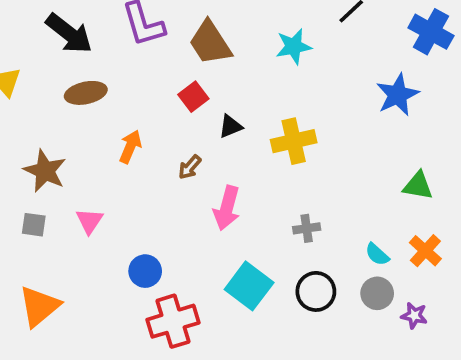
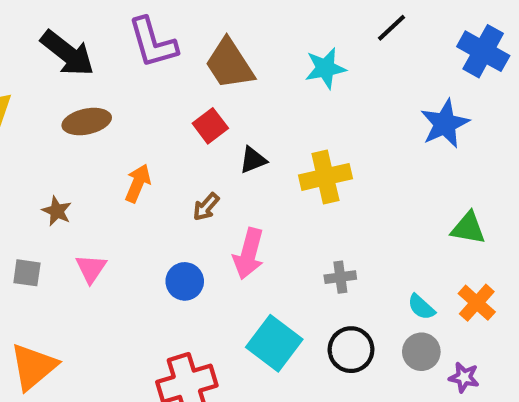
brown star: (45, 171) -> (57, 211), moved, size x0.6
blue circle: (145, 271) -> (185, 281), moved

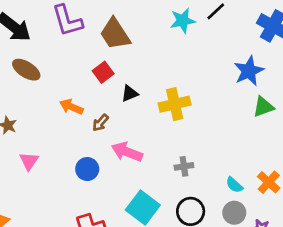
cyan star: (325, 68) -> (183, 21), moved
brown ellipse: (87, 122) -> (26, 70), turned 44
orange arrow: (138, 183) -> (71, 107), moved, turned -90
green triangle: (468, 228) -> (263, 107), moved, turned -30
pink arrow: (249, 254) -> (127, 152), turned 96

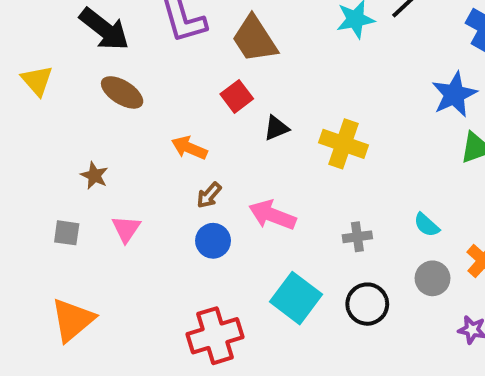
yellow cross: (175, 104) -> (344, 144), turned 32
brown arrow: (100, 123) -> (209, 195), moved
cyan semicircle: (234, 185) -> (427, 225), moved
gray circle: (234, 213) -> (433, 278), moved

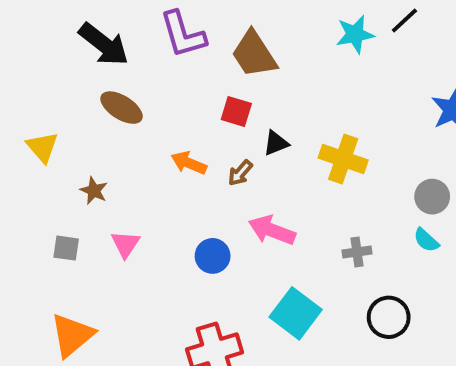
yellow triangle: (37, 81) -> (42, 147), moved
red square: (237, 96) -> (236, 112), turned -36
brown arrow: (209, 195) -> (240, 173), moved
gray circle: (433, 278) -> (432, 197), moved
black circle: (367, 304) -> (389, 317), moved

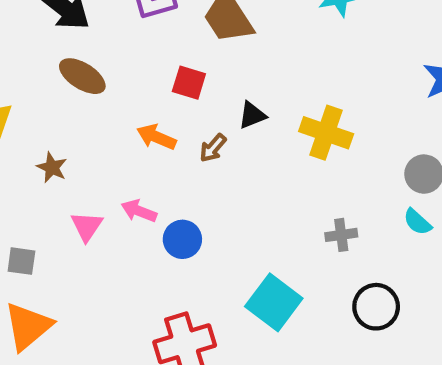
red square: (236, 112) -> (189, 83), moved
pink arrow: (272, 230) -> (139, 211), moved, size x0.7
gray square: (66, 248) -> (21, 261), moved

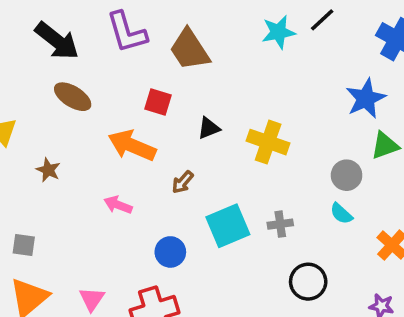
orange arrow: (156, 137) -> (132, 146), size x1.5
brown arrow: (213, 148) -> (183, 182), moved
pink triangle: (87, 226) -> (92, 299), moved
blue circle: (182, 239) -> (170, 252), moved
cyan square: (274, 302) -> (228, 226), moved, turned 30

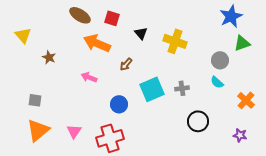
brown ellipse: (73, 97) -> (80, 15), moved
black triangle: (209, 128) -> (141, 33), turned -48

